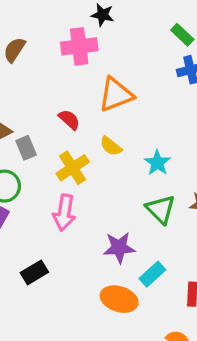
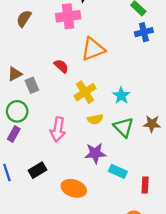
yellow semicircle: (111, 146) -> (95, 119), moved, turned -49
yellow cross: (73, 168) -> (85, 92), moved
cyan rectangle: (152, 274) -> (118, 171), turned 66
orange ellipse: (119, 299) -> (74, 188), moved

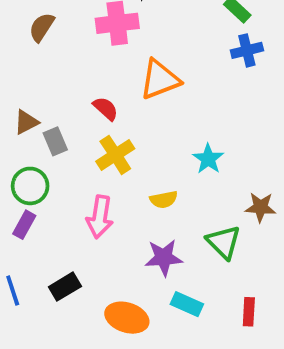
yellow cross: (85, 92) -> (115, 155), moved
green triangle: (124, 127) -> (224, 242), moved
cyan rectangle: (118, 171) -> (187, 304), moved

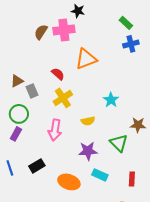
brown semicircle: (42, 27) -> (41, 32), moved

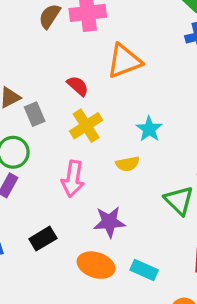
cyan star: (111, 100) -> (149, 129), moved
purple star: (88, 151) -> (109, 222), moved
cyan rectangle: (100, 175) -> (144, 270), moved

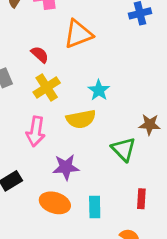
yellow semicircle: (128, 164) -> (81, 119), size x1.5
cyan rectangle: (144, 270) -> (95, 207), turned 65

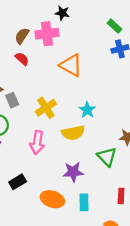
orange triangle: (78, 34) -> (71, 65), turned 50
red semicircle: (40, 55) -> (22, 59), moved
purple star: (66, 167) -> (73, 172), moved

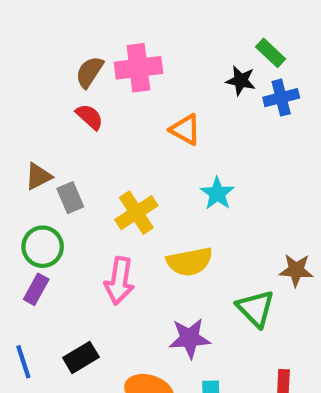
black star: (62, 13) -> (241, 81), moved
orange triangle: (71, 65) -> (185, 130), size x0.7
cyan star: (87, 110) -> (217, 193), moved

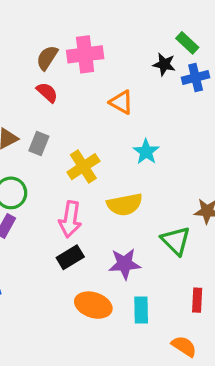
gray rectangle: (70, 198) -> (39, 143), moved, turned 45
black rectangle: (81, 357) -> (70, 257), moved

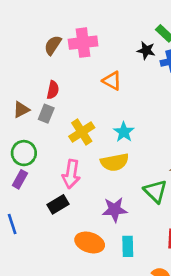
red semicircle: (47, 92) -> (53, 90), moved, turned 60
cyan star: (146, 152) -> (124, 132), moved
black rectangle: (70, 257) -> (58, 204), moved

